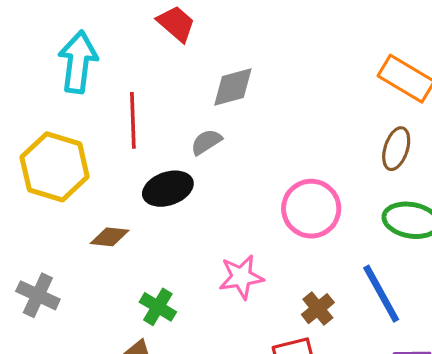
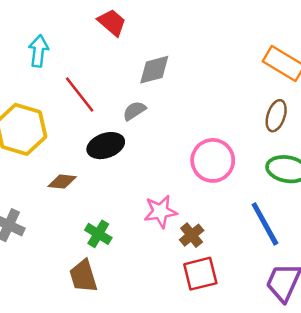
cyan arrow: (78, 62) -> (39, 51), size x0.7
red line: (133, 120) -> (80, 95), turned -36
brown cross: (318, 309) -> (192, 235), moved

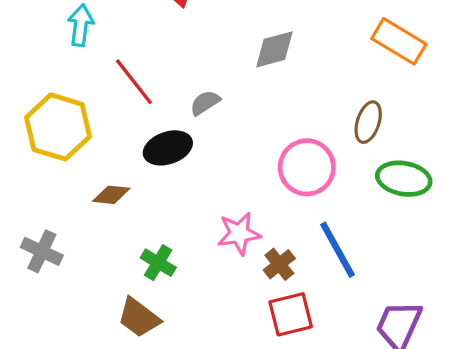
gray diamond: (154, 70) -> (274, 49), moved
brown ellipse: (276, 116) -> (368, 122), moved
blue line: (265, 224) -> (337, 250), moved
brown trapezoid: (83, 276) -> (139, 318), turned -36

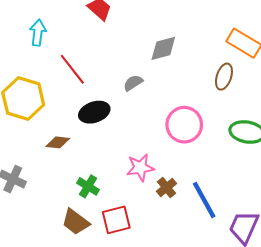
gray semicircle: (205, 103) -> (133, 83), moved
brown ellipse: (368, 122) -> (224, 77), moved
blue line: (337, 250) -> (204, 200), moved
red square: (291, 314) -> (116, 220), moved

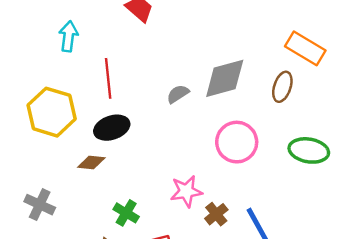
gray diamond: (163, 48) -> (225, 78), moved, size x1.4
red line: (72, 69) -> (108, 78), turned 32
black ellipse: (94, 112) -> (112, 128), moved

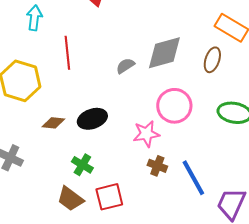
black ellipse: (112, 128) -> (92, 119), moved
pink star: (186, 191) -> (146, 134), moved
brown cross: (216, 214) -> (157, 166), turned -30

